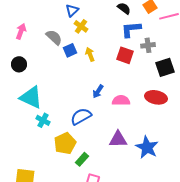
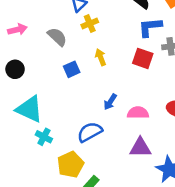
yellow cross: (81, 26) -> (90, 23), turned 32
pink arrow: (21, 31) -> (17, 30), turned 56
blue square: (70, 50) -> (72, 69), moved
purple triangle: (118, 139) -> (140, 148), moved

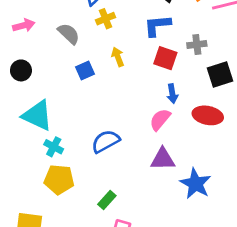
blue L-shape: (150, 27) -> (157, 25), moved
blue arrow: (110, 102) -> (172, 94), moved, turned -42
pink semicircle: (138, 113) -> (160, 120), turned -50
yellow pentagon: (70, 164) -> (59, 179), moved, turned 30

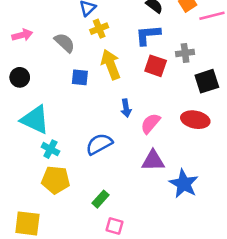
yellow arrow: (118, 57) -> (111, 65), size x1.6
blue square: (85, 70) -> (80, 77), turned 30
blue arrow: (172, 94) -> (126, 108), moved

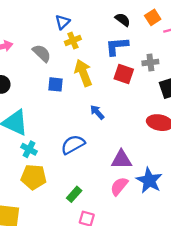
blue arrow: (126, 108) -> (97, 112), turned 147
pink semicircle: (150, 123) -> (119, 186), moved

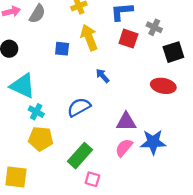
gray semicircle: (42, 53) -> (37, 14), moved, turned 78
gray cross: (150, 62) -> (154, 27), turned 32
blue star: (149, 180) -> (153, 142), turned -30
green rectangle: (74, 194) -> (80, 156), size x1.6

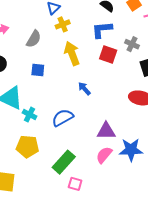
gray semicircle: (37, 14) -> (34, 39), moved
blue square: (62, 49) -> (38, 70), moved
cyan cross: (36, 112) -> (30, 115), moved

